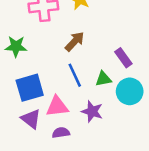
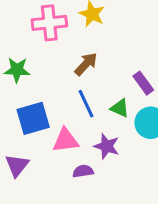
green triangle: (103, 79) -> (120, 108), turned 35
purple triangle: (31, 119) -> (17, 165), moved, turned 30
purple semicircle: (61, 133) -> (83, 171), moved

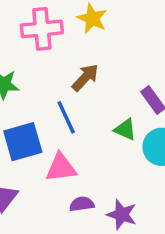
blue line: (86, 104) -> (66, 117), moved
purple star: (107, 146) -> (122, 214), moved

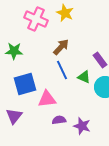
pink cross: (42, 29) -> (36, 19), turned 30
blue line: (66, 117) -> (62, 70), moved

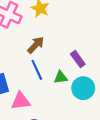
green triangle: (84, 77) -> (61, 77), turned -32

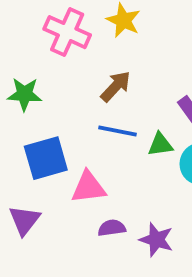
blue line: (37, 70) -> (118, 131), turned -54

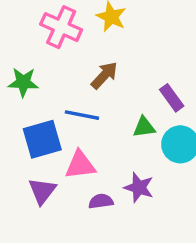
blue line: (118, 131) -> (82, 115), moved
purple triangle: (24, 220) -> (42, 191), moved
purple star: (156, 240) -> (139, 187), moved

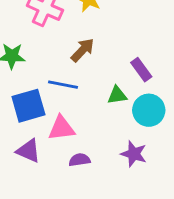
purple star: (139, 187) -> (134, 154), moved
purple triangle: (42, 191) -> (28, 151), turned -44

